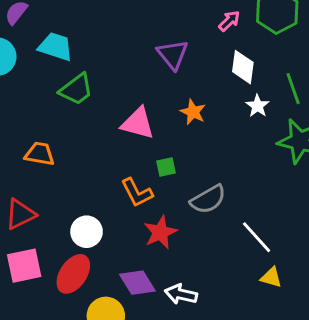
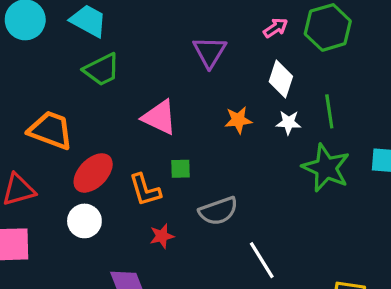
white star: (257, 106) -> (288, 123), turned 30
orange star: (193, 112) -> (238, 120), moved, turned 30
orange trapezoid: (40, 154) -> (51, 130), size x1.4
red star: (160, 232) -> (162, 236), size x0.7
red ellipse: (73, 274) -> (93, 173), moved

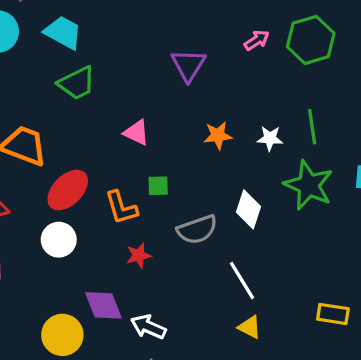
white diamond: (281, 79) -> (249, 209), moved
pink triangle: (159, 117) -> (136, 133), size x0.7

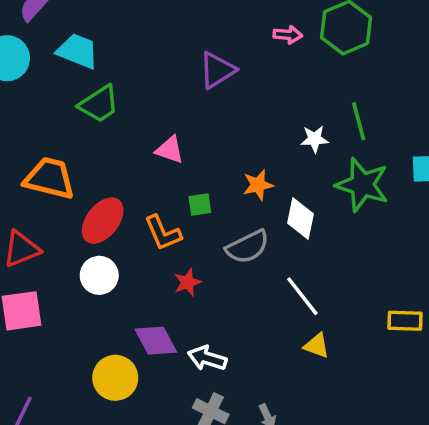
pink arrow: (257, 40) -> (288, 35), turned 45
purple triangle: (188, 65) -> (217, 70), turned 33
orange star: (218, 135) -> (258, 185), moved

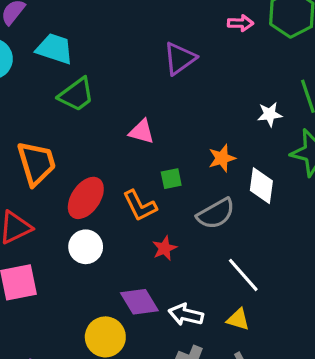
orange trapezoid: (50, 178) -> (36, 163), turned 63
white line: (302, 296) -> (243, 275), moved
yellow triangle: (317, 346) -> (238, 319), moved

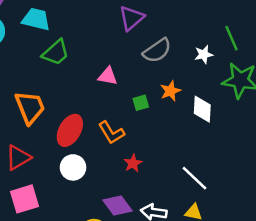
green square: (171, 179) -> (141, 103), moved
gray semicircle: (216, 214) -> (157, 51), moved

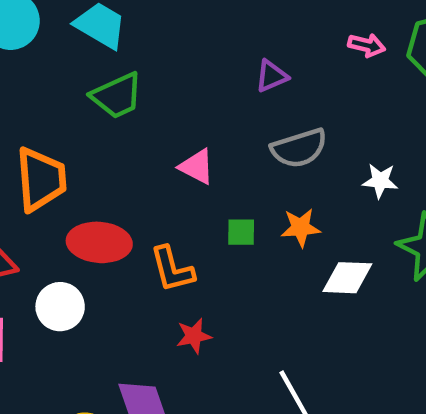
purple triangle: (132, 18) -> (271, 76), size x0.7
white diamond: (202, 109) -> (347, 278), turned 72
red ellipse: (70, 130) -> (99, 242), turned 48
white circle: (73, 167) -> (60, 307), moved

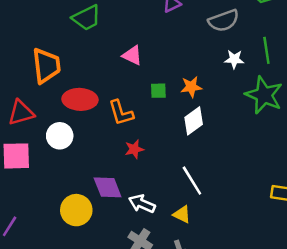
gray semicircle: (299, 148) -> (224, 21), moved
white diamond: (347, 278) -> (194, 121), moved, turned -36

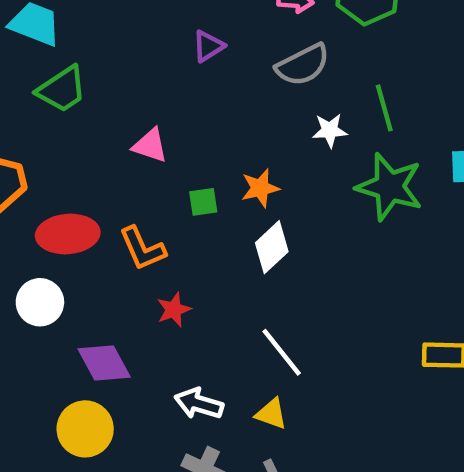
purple diamond: (108, 187) -> (104, 363), moved

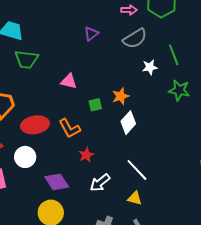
green trapezoid: (62, 89) -> (26, 59), turned 45
green star: (390, 187) -> (179, 90), size x0.7
white arrow: (199, 404) -> (100, 183), moved, turned -50

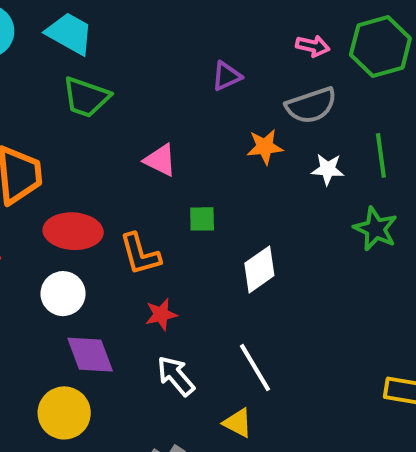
orange star: (121, 96) -> (265, 147), moved
white circle: (25, 157) -> (63, 294), moved
white arrow: (100, 183) -> (176, 376), turned 75

